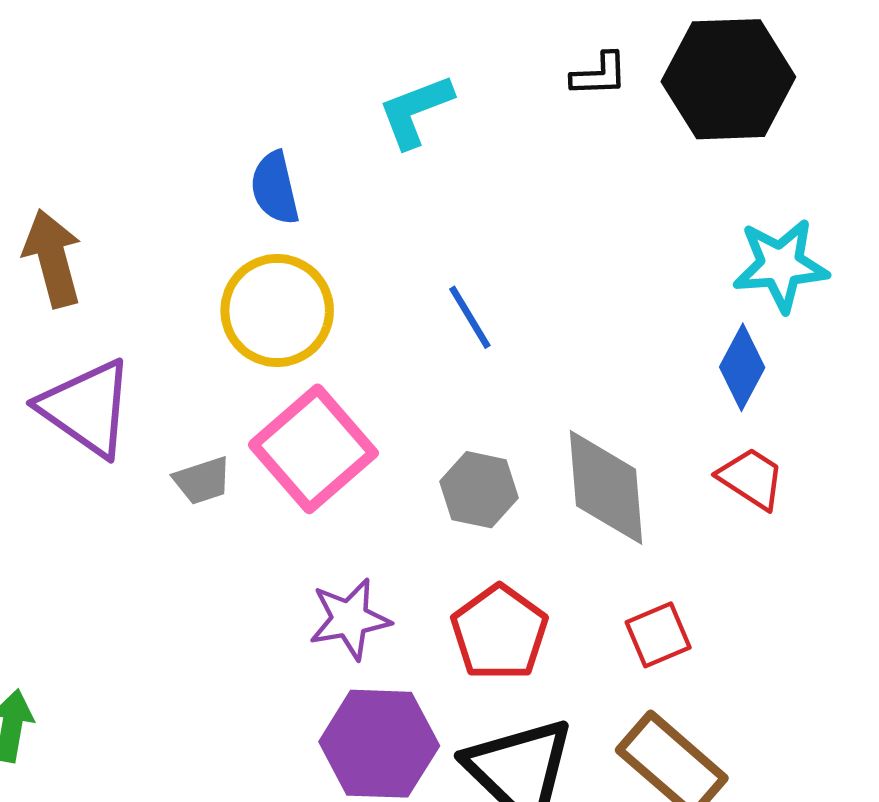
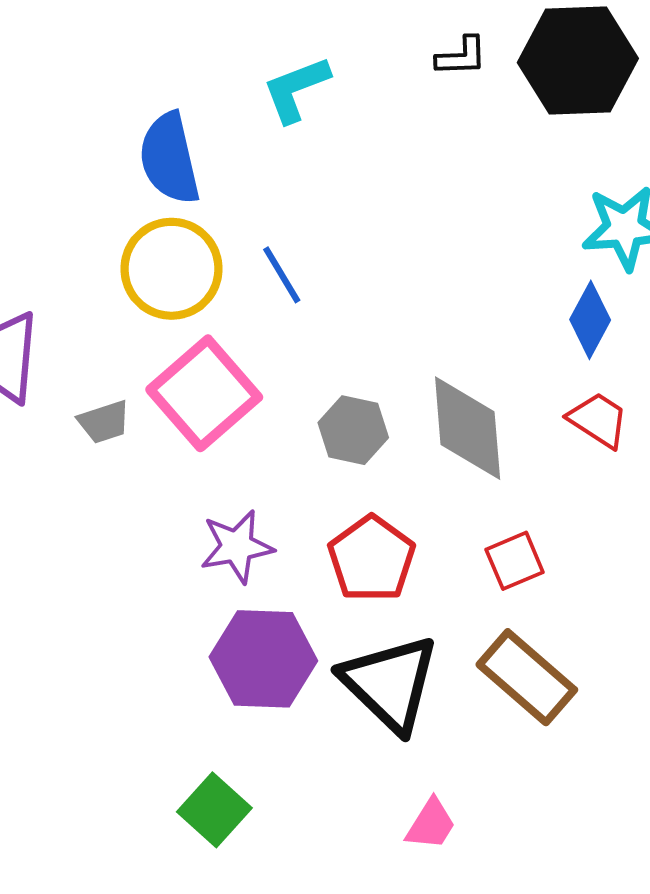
blue semicircle: (275, 188) -> (169, 159), size x1.4
blue line: (470, 317) -> (282, 275), moved

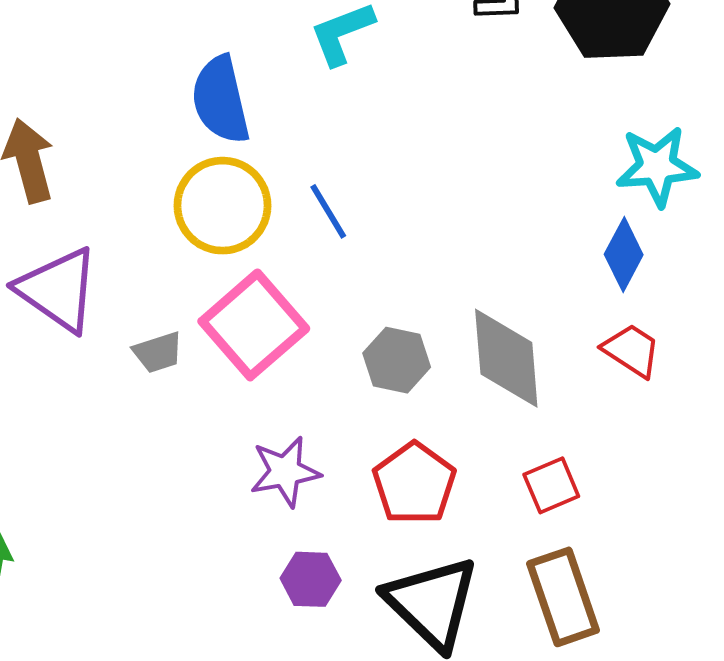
purple hexagon: (263, 659) -> (311, 579), size x0.6
brown rectangle: (527, 677) -> (563, 597), turned 30

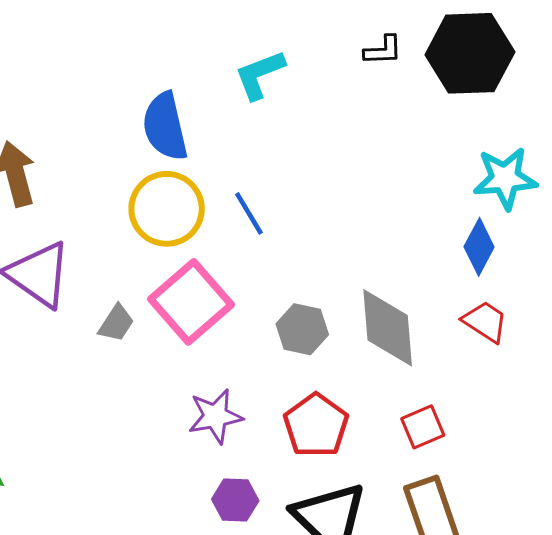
gray trapezoid: (158, 352) -> (116, 323), turned -39

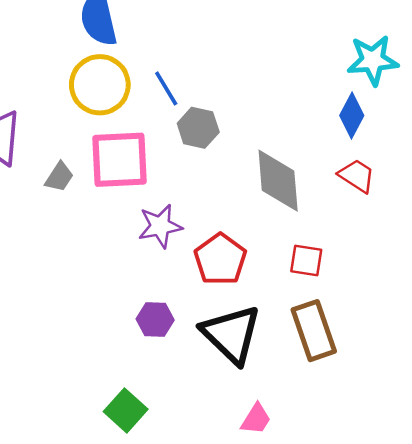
pink square: (191, 302) -> (120, 160), turned 38
gray hexagon: (302, 329) -> (198, 128), moved
purple star: (215, 416) -> (160, 226), moved
red square: (423, 427) -> (306, 261), turned 32

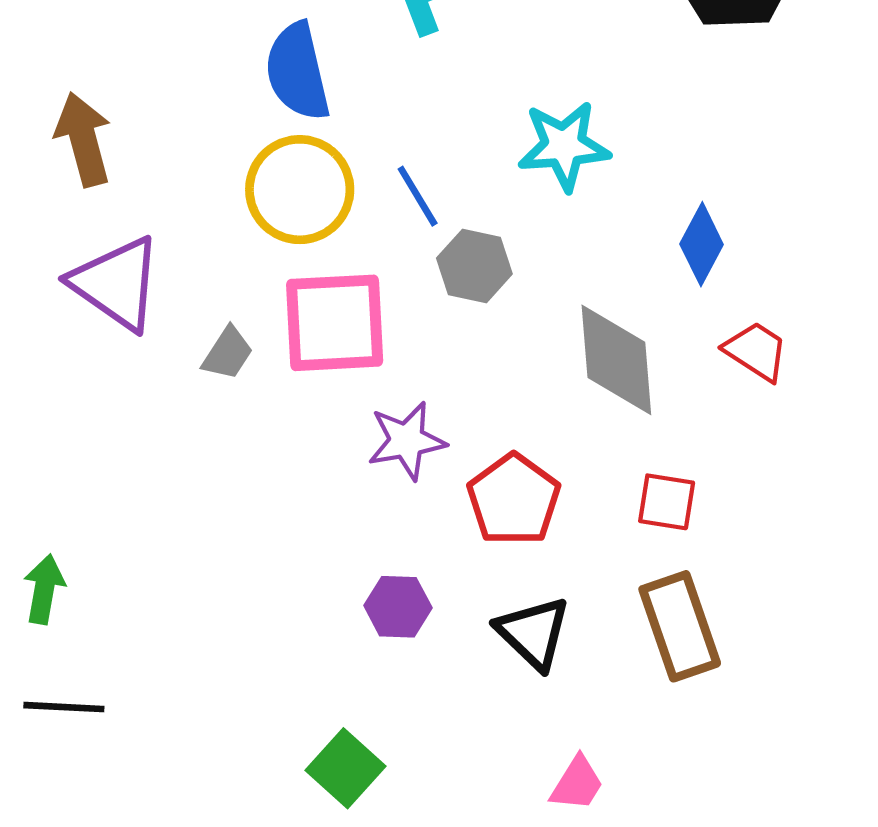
cyan star: (373, 60) -> (564, 146), moved
blue diamond: (352, 115) -> (702, 244), moved
black triangle: (231, 334) -> (533, 633), size x0.7

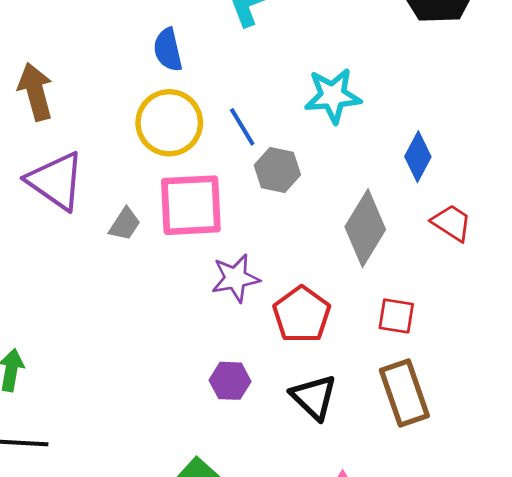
blue semicircle: (298, 72) -> (168, 50), size x0.7
gray diamond: (616, 360) -> (365, 228), turned 36

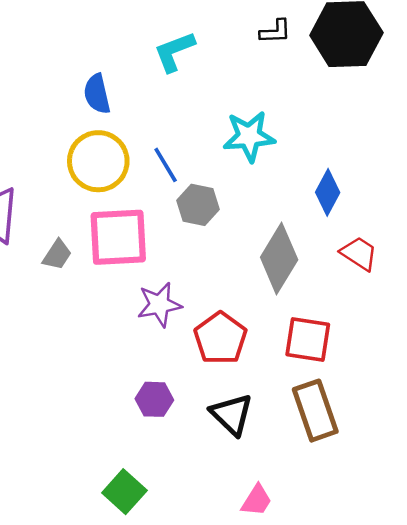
red square: (396, 316) -> (308, 340), size x1.4

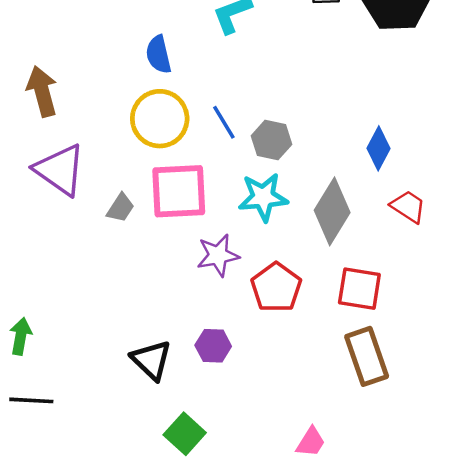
cyan star: (249, 136) -> (263, 197), moved
gray hexagon: (198, 205) -> (271, 140), moved
black triangle: (232, 414) -> (151, 360), moved

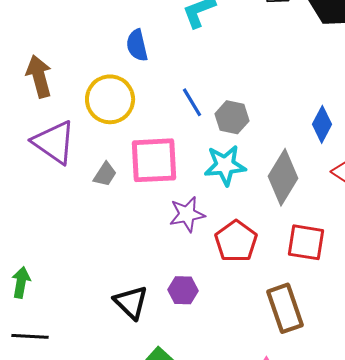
yellow circle: (160, 119) -> (110, 99), moved
brown rectangle: (367, 356) -> (285, 308), moved

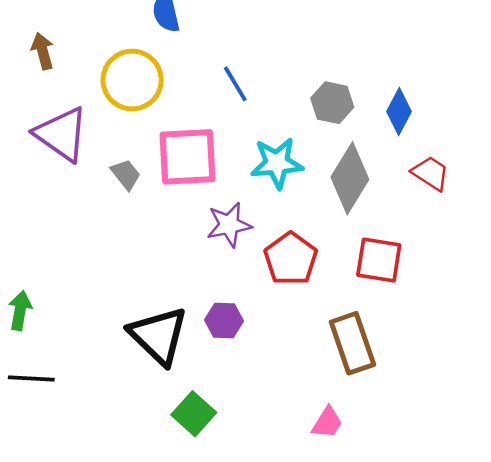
brown arrow: (39, 76) -> (43, 51), size x0.7
gray hexagon: (232, 117) -> (332, 103), moved
gray trapezoid: (105, 174) -> (126, 174), turned -72
black triangle: (131, 302) -> (158, 336), size x1.4

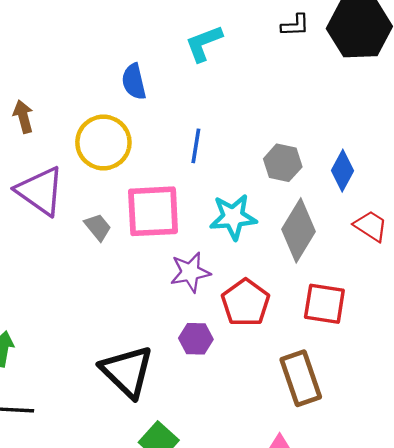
blue line: (235, 84) -> (196, 146), turned 40
purple hexagon: (224, 321) -> (196, 339), moved

